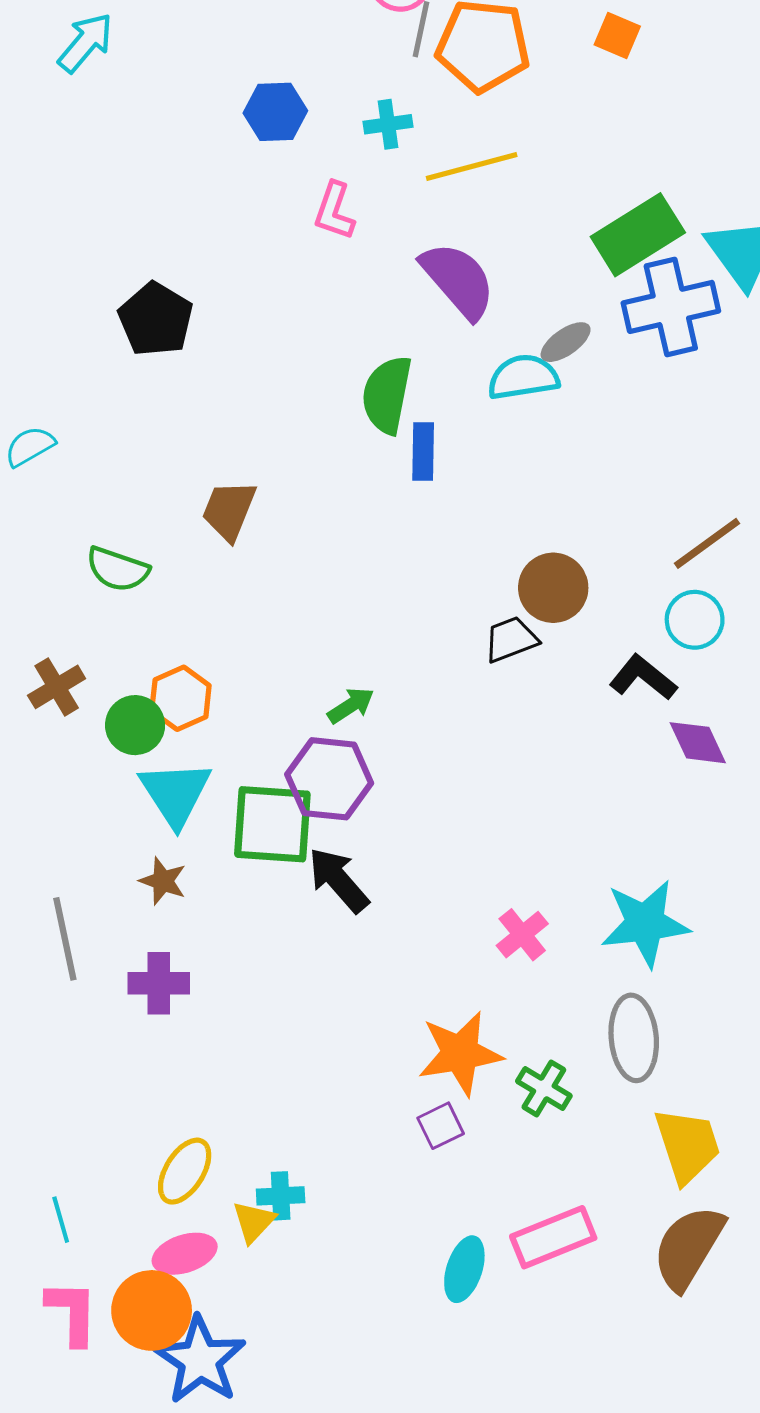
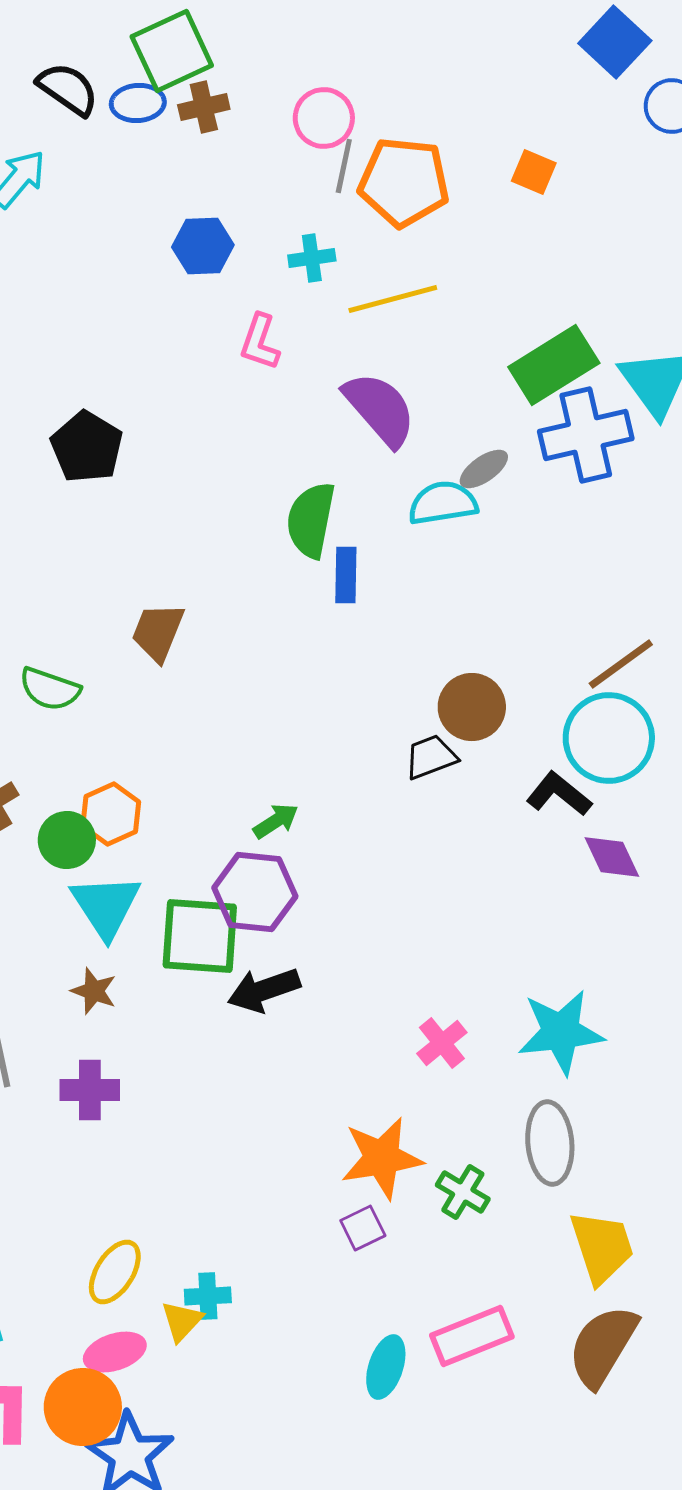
cyan circle: (695, 620) -> (609, 738), size x1.6
black arrow: (338, 880) -> (264, 990), turned -68

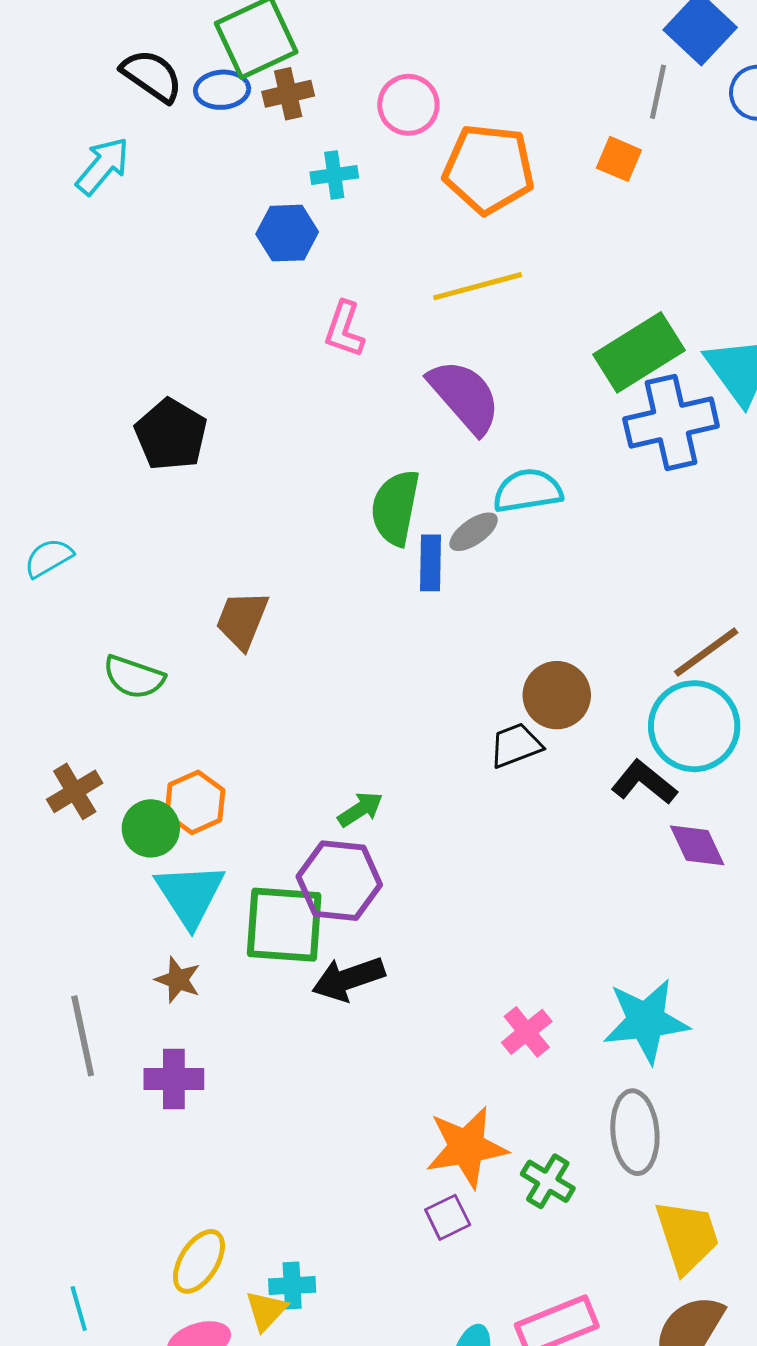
gray line: (344, 166) -> (658, 92), moved
cyan cross: (312, 258) -> (334, 175), moved
gray ellipse: (484, 469) -> (474, 532), moved

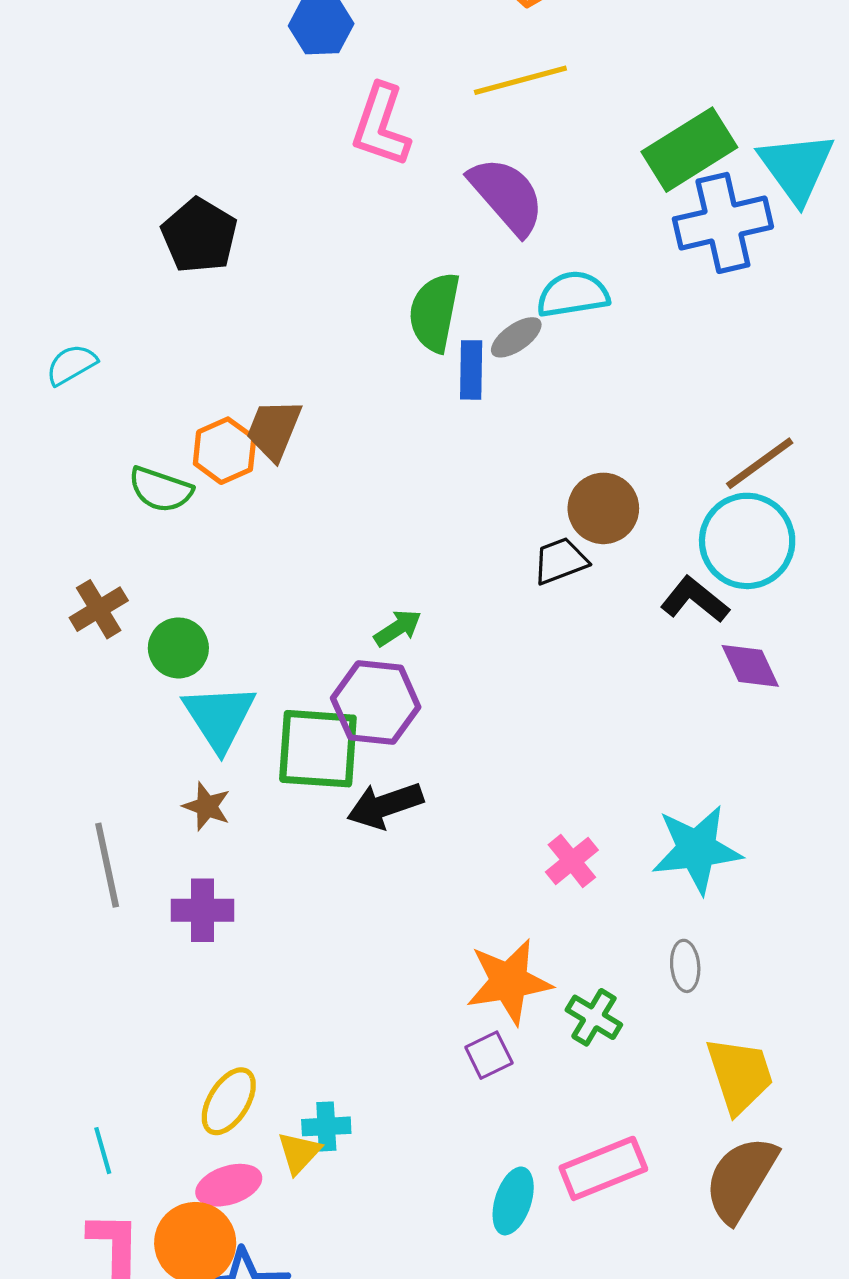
pink L-shape: (344, 329) -> (381, 125), size x1.4
orange hexagon: (195, 802) -> (225, 451), moved
gray ellipse: (635, 1132) -> (685, 966), size x0.6

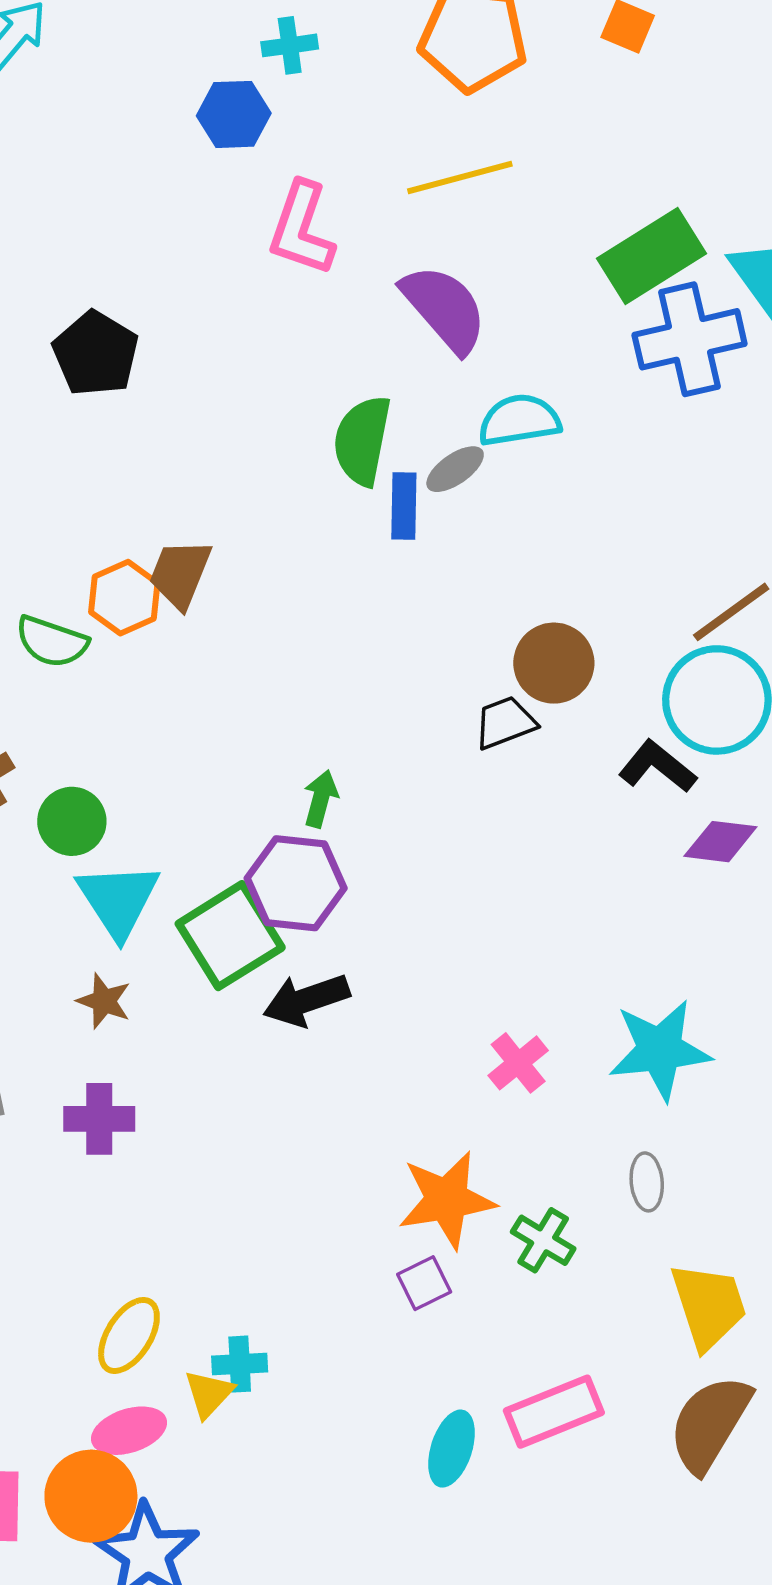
green arrow: (398, 628) -> (321, 799), turned -42
purple diamond: (750, 666) -> (720, 842), turned -58
green square: (318, 749) -> (230, 936), turned -36

